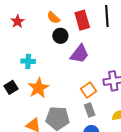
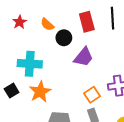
orange semicircle: (53, 18) -> (47, 24), moved
cyan cross: (28, 61) -> (30, 64), size x1.6

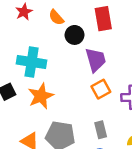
purple trapezoid: (83, 57) -> (96, 60), turned -60
orange square: (92, 95) -> (101, 89), moved

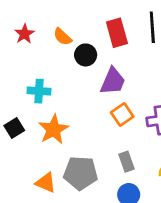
purple trapezoid: (96, 60) -> (113, 81), turned 45
cyan cross: (32, 62) -> (39, 91), size x0.7

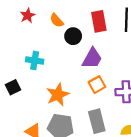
orange star: (54, 129) -> (58, 95), moved
gray rectangle: (127, 162) -> (97, 121), size x1.5

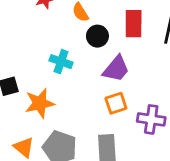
cyan cross: (35, 60) -> (61, 62), moved
orange star: (58, 95) -> (40, 103), moved

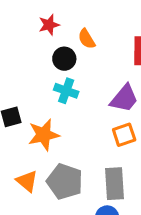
black circle: (97, 36) -> (64, 59), moved

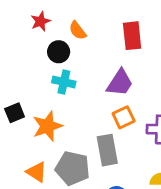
gray rectangle: (115, 184) -> (107, 150), moved

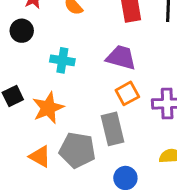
black circle: (59, 52) -> (22, 31), moved
purple trapezoid: (120, 83) -> (121, 58), turned -104

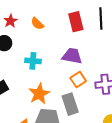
orange star: (48, 108) -> (39, 94), moved

